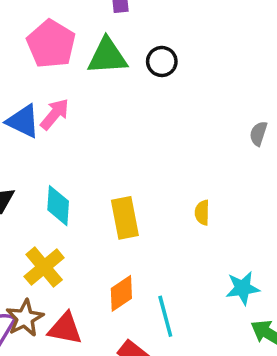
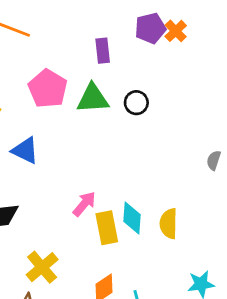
pink arrow: (55, 114) -> (84, 204), moved
cyan diamond: (58, 206) -> (132, 218), moved
yellow semicircle: (202, 213) -> (169, 224), size x1.5

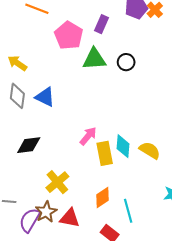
purple rectangle: (103, 51) -> (101, 24), turned 30
pink pentagon: (48, 89) -> (69, 35), moved
yellow semicircle: (169, 224) -> (150, 150), turned 120

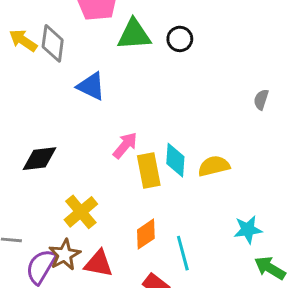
gray diamond: (17, 96) -> (53, 43), moved
blue triangle: (45, 97) -> (91, 86), moved
yellow semicircle: (150, 150) -> (214, 166), turned -45

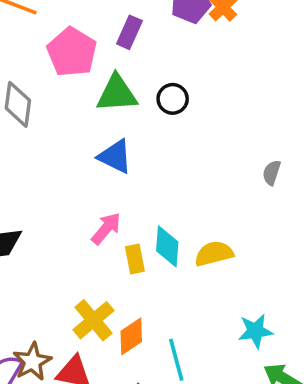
blue triangle: (91, 86) -> (115, 156), moved
yellow rectangle: (149, 170) -> (135, 259), size x0.7
yellow cross: (81, 212) -> (93, 320), moved

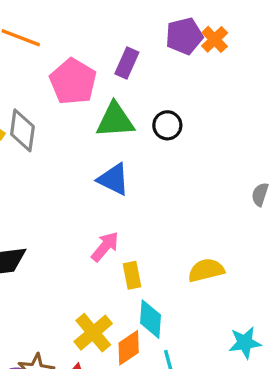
cyan diamond: (167, 246) -> (151, 319), moved

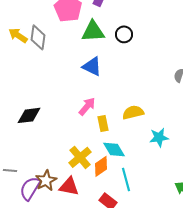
yellow semicircle: (206, 270) -> (133, 112), moved
cyan diamond: (151, 319) -> (114, 149), turned -35
cyan star: (245, 343) -> (159, 137), moved

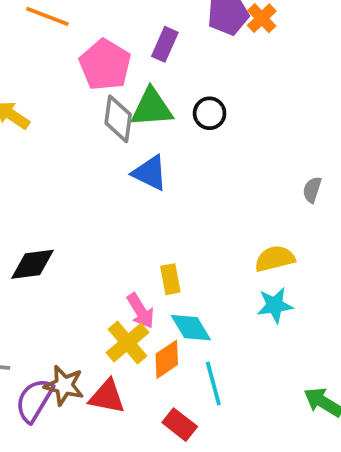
gray diamond: (38, 37) -> (118, 119), moved
pink arrow: (87, 106) -> (141, 311), moved, turned 108
yellow semicircle: (133, 112) -> (275, 259), moved
brown star: (46, 180) -> (64, 385), turned -30

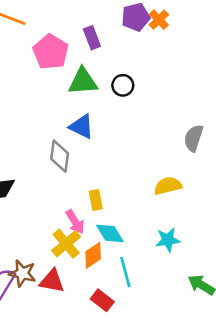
purple rectangle: (165, 44) -> (92, 38), turned -45
gray diamond: (118, 119) -> (60, 156), moved
gray semicircle: (312, 190) -> (194, 138), size x1.5
cyan star: (275, 305) -> (168, 240), moved

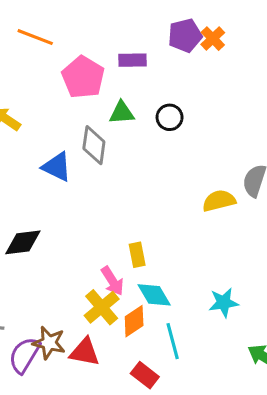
purple rectangle: (92, 38) -> (132, 60), turned -70
green triangle: (83, 81) -> (122, 113), size x0.7
blue triangle: (82, 127) -> (57, 167), moved
gray diamond: (60, 156) -> (94, 145), moved
yellow semicircle: (168, 186) -> (219, 201), moved

